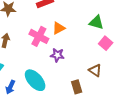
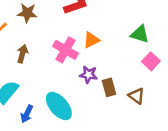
brown rectangle: (77, 87) -> (109, 87), moved

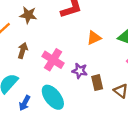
orange triangle: (91, 40) -> (94, 38), moved
pink cross: (66, 50) -> (53, 60), moved

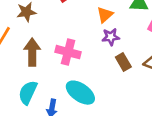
brown arrow: (23, 50) -> (32, 52), size x1.5
purple star: (80, 71) -> (111, 37), moved

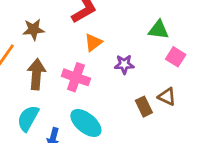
orange triangle: (105, 15) -> (93, 42), moved
brown rectangle: (123, 62) -> (144, 107), moved

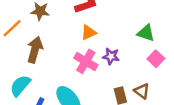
pink cross: (76, 77) -> (86, 61), moved

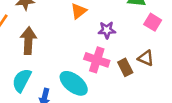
pink cross: (86, 61) -> (97, 60), moved

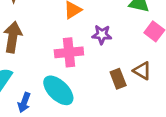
pink cross: (97, 60) -> (69, 52), moved, turned -30

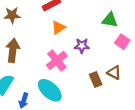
pink cross: (69, 52) -> (57, 60), turned -30

